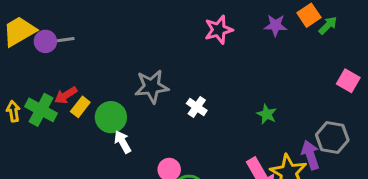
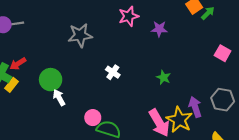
purple star: (275, 25) -> (159, 29), moved
gray star: (152, 87) -> (80, 35), moved
yellow rectangle: (80, 107) -> (12, 85), moved
gray hexagon: (332, 138) -> (223, 100), moved

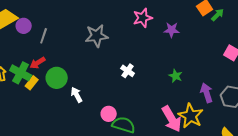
gray line: (16, 24) -> (44, 36), moved, turned -63
green circle: (51, 80) -> (57, 78), moved
purple arrow: (195, 107) -> (207, 93), moved

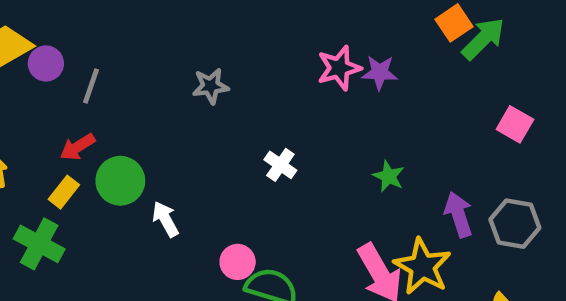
green arrow: (218, 15) -> (483, 39), size x1.5
pink star: (143, 18) -> (339, 68), moved
gray star: (97, 36) -> (211, 86), size x0.7
green cross: (21, 73) -> (39, 244), moved

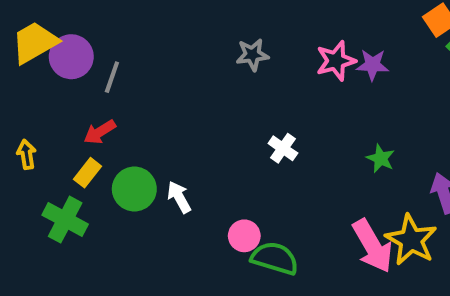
purple circle: (46, 63) -> (71, 57), size x1.4
gray star: (211, 86) -> (252, 55), moved
green circle: (120, 181) -> (134, 189), moved

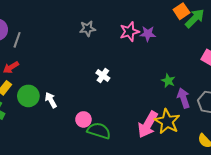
green star: (381, 158) -> (168, 81), moved
pink arrow: (372, 246) -> (148, 125), turned 60

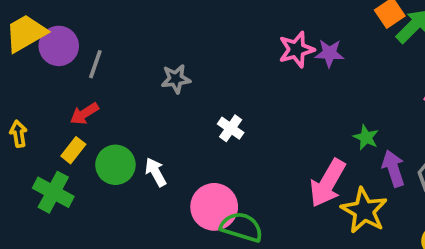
gray star: (88, 29) -> (176, 79), moved
white cross: (103, 76) -> (231, 128), moved
pink circle: (83, 119) -> (214, 207), size x1.6
pink arrow: (148, 125) -> (328, 183), moved

